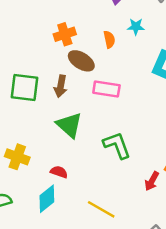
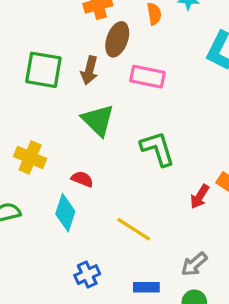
brown ellipse: (81, 61) -> (117, 39), turned 75
cyan diamond: (47, 199) -> (65, 213), turned -36

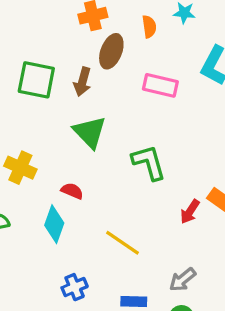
pink rectangle: (147, 77) -> (160, 85), moved

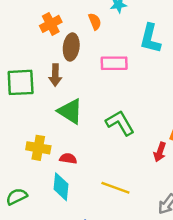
yellow cross: (20, 168) -> (38, 148), moved

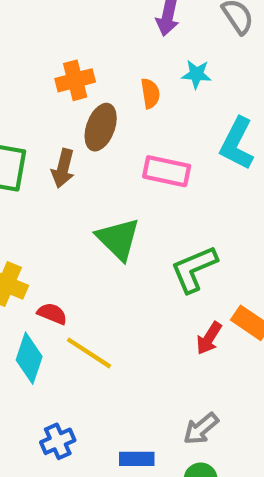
green triangle: (70, 111) -> (118, 239), moved
green L-shape: (120, 123) -> (194, 269), moved, turned -96
yellow line: (115, 188) -> (89, 353), moved

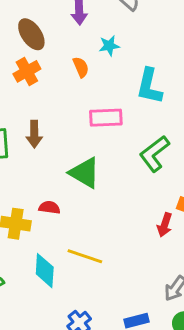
brown ellipse: (101, 127) -> (31, 34), moved, turned -40
green L-shape: (194, 269) -> (154, 154), moved
red semicircle: (52, 314) -> (49, 207), moved

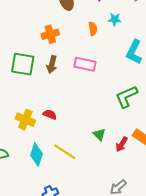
orange cross: (27, 71) -> (50, 34), moved
pink rectangle: (106, 118) -> (85, 64), moved
green triangle: (85, 173) -> (99, 135), moved, size x0.6

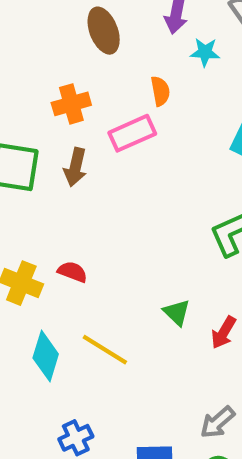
cyan star: (115, 19) -> (205, 52), moved
pink rectangle: (85, 64) -> (132, 133), moved, turned -35

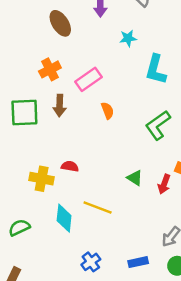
cyan star: (205, 52) -> (128, 38), moved
orange semicircle: (160, 91) -> (107, 111), moved

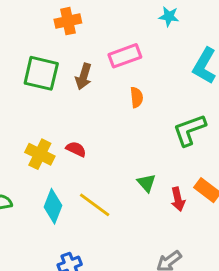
cyan star: (128, 38) -> (169, 16), moved
orange cross: (50, 69) -> (68, 21), moved
red arrow: (164, 184) -> (178, 199), turned -48

